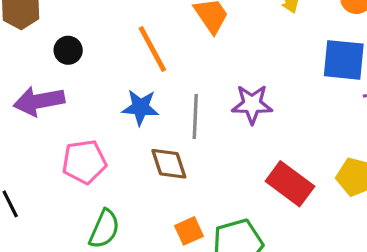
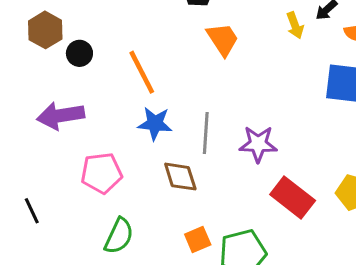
orange line: (152, 49) -> (142, 72), moved
black circle: (68, 50) -> (79, 53), moved
purple star: (252, 104) -> (258, 144), moved

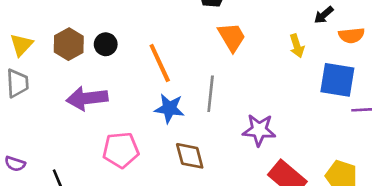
yellow arrow: (295, 25) -> (297, 46), moved
brown hexagon: (45, 30) -> (69, 44), moved
gray line: (206, 133) -> (211, 94), moved

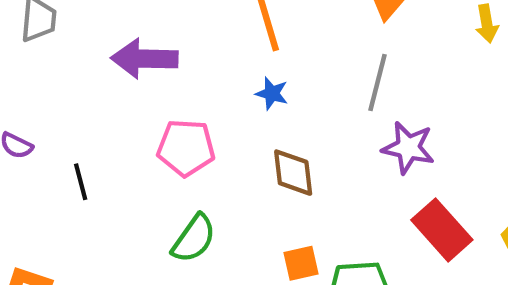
gray line: (211, 94) -> (378, 82), moved
blue star: (169, 108) -> (272, 93), size x0.7

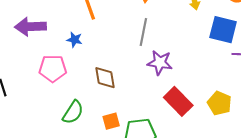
blue star: (272, 93) -> (75, 40), moved
green semicircle: (194, 238) -> (73, 112), moved

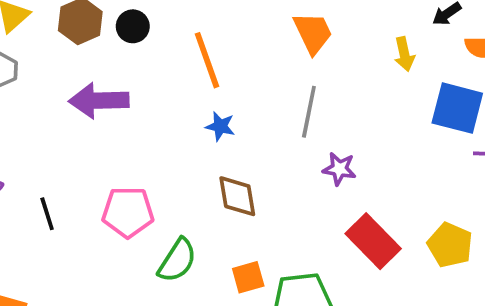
blue star: (75, 40) -> (220, 126), moved
purple star: (160, 63) -> (339, 169), size x0.7
pink pentagon: (53, 68) -> (128, 212), moved

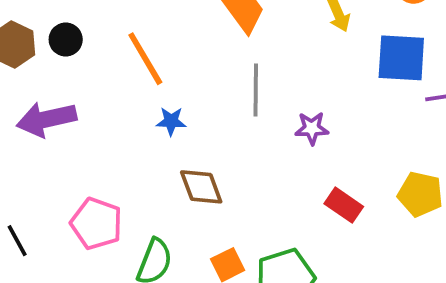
purple star: (339, 169) -> (312, 128), moved
pink pentagon: (128, 212) -> (96, 224), turned 30
red rectangle: (373, 241) -> (344, 205), size x0.7

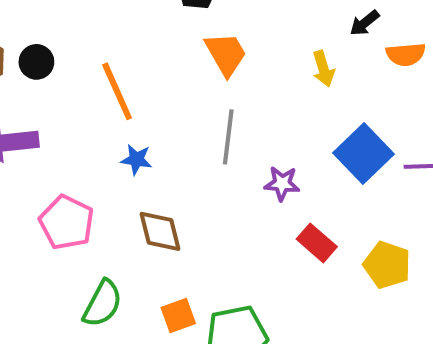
blue square: (401, 58) -> (363, 154), moved, turned 36
red rectangle: (344, 205) -> (317, 243), moved
pink pentagon: (96, 224) -> (67, 222), moved

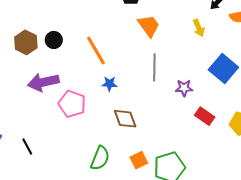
pink pentagon: (67, 222) -> (72, 104), moved

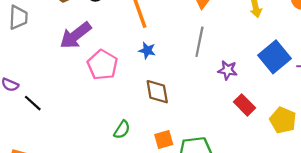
purple arrow: (43, 82) -> (75, 35), turned -36
black line: (27, 147) -> (33, 103), moved, turned -30
green semicircle: (100, 158) -> (122, 130), size x0.7

